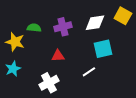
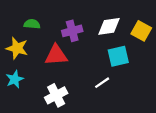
yellow square: (123, 16) -> (141, 31), moved
green semicircle: (34, 28) -> (32, 24), moved
red triangle: (58, 56) -> (56, 55), moved, size x1.5

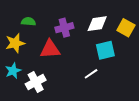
yellow star: (17, 48) -> (15, 43), turned -30
white cross: (56, 95) -> (36, 82), moved

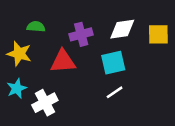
yellow square: (126, 28) -> (158, 34), turned -30
yellow star: (15, 43) -> (19, 54), turned 30
cyan square: (105, 50) -> (113, 63), moved

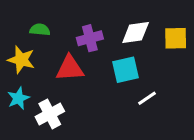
white line: (115, 92) -> (147, 98), moved

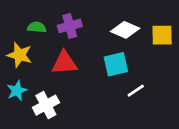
white diamond: (136, 33) -> (125, 30), turned 32
purple cross: (90, 38) -> (70, 26), moved

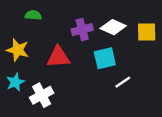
purple cross: (70, 26) -> (82, 30), moved
green semicircle: (37, 27) -> (33, 15), moved

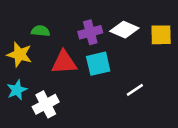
green semicircle: (33, 15) -> (40, 31), moved
cyan square: (105, 58) -> (98, 64), moved

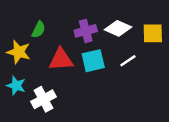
green semicircle: (40, 31) -> (39, 30), turned 112
cyan star: (17, 90) -> (16, 86), turned -30
white line: (135, 90) -> (128, 61), moved

